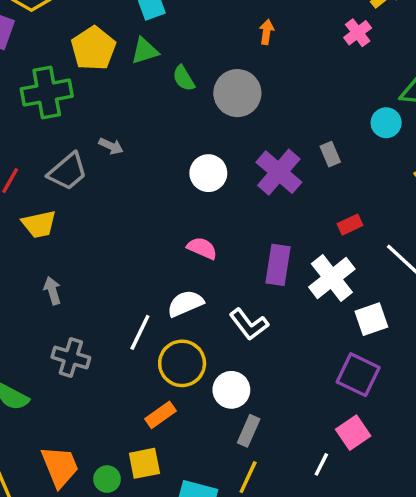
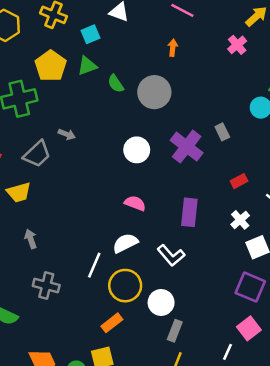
white cross: (332, 278) -> (240, 220), moved, size x0.6

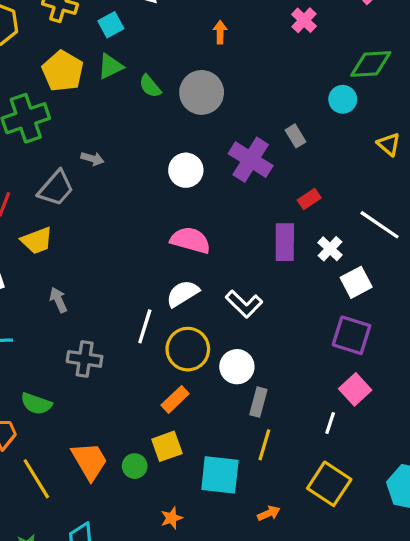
red rectangle: (239, 181) -> (309, 199), moved
pink semicircle: (135, 203) -> (190, 240), size x1.4
purple rectangle: (189, 212) -> (285, 242), moved

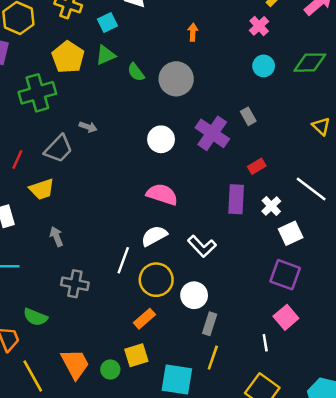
cyan circle: (343, 99) -> (264, 66), moved
white line: (330, 423) -> (265, 343), turned -30

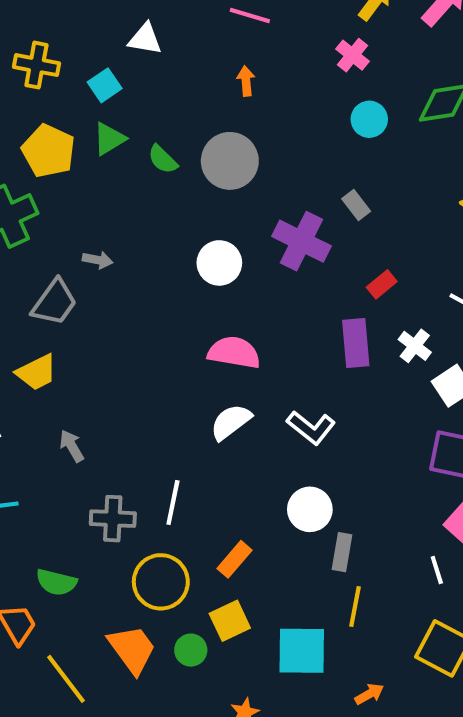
white line: (123, 260) -> (173, 503), moved
yellow circle: (156, 280) -> (161, 582), moved

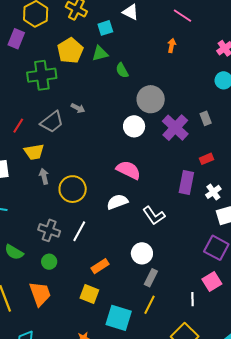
gray circle: (230, 161) -> (151, 99), moved
gray arrow: (72, 446) -> (44, 176), moved
yellow circle: (161, 582) -> (73, 189), moved
yellow square: (230, 621) -> (89, 294), turned 30
green circle: (191, 650) -> (49, 262), moved

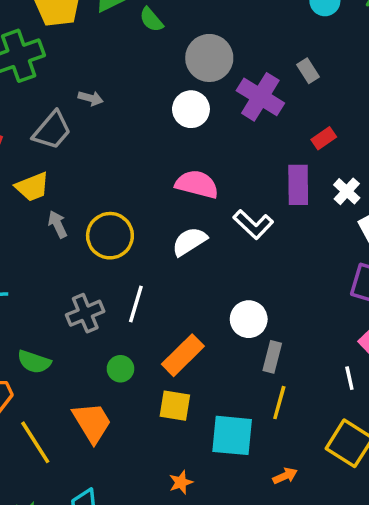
white L-shape: (154, 216) -> (253, 224), moved
gray cross: (49, 230) -> (85, 313), turned -30
green circle: (49, 262) -> (120, 369), moved
orange rectangle: (100, 266) -> (183, 355), size x1.4

